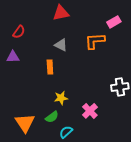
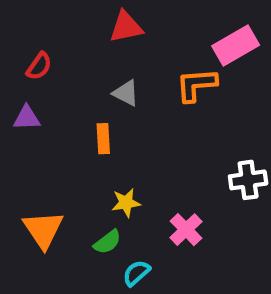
pink rectangle: (114, 22) -> (236, 45), size x1.5
orange triangle: (25, 123) -> (43, 230), moved

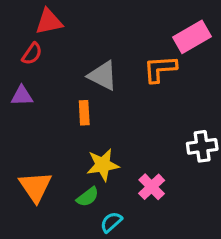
red triangle: (126, 27) -> (49, 22), moved
gray triangle: (126, 93) -> (103, 76), size x1.4
yellow star: (126, 203) -> (103, 165), size x1.4

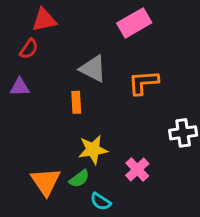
pink rectangle: (192, 37) -> (134, 23), moved
orange L-shape: (160, 69) -> (143, 82), moved
orange triangle: (35, 187) -> (46, 182), moved
cyan semicircle: (111, 222) -> (101, 202), turned -105

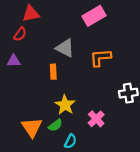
yellow star: (93, 150) -> (65, 105), turned -30
cyan semicircle: (101, 202) -> (70, 141), turned -96

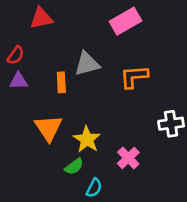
red semicircle: (20, 34) -> (16, 55), moved
gray triangle: (65, 48) -> (87, 64), turned -42
orange rectangle: (53, 72) -> (61, 82), moved
orange triangle: (32, 127) -> (48, 128), moved

